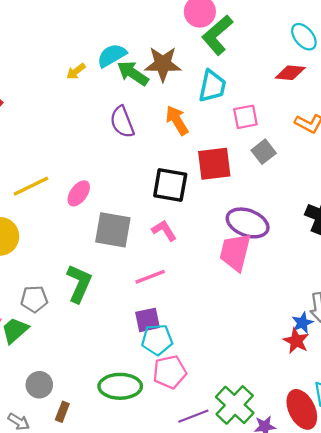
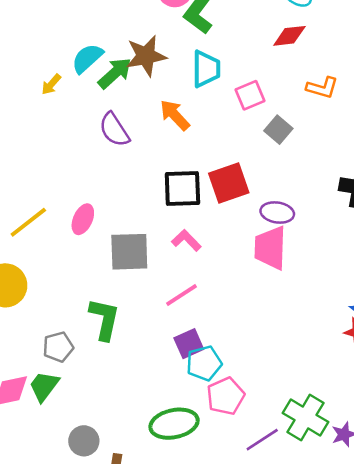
green arrow: (133, 73) -> (115, 73), turned 116
red square: (214, 164) -> (229, 183), moved
purple ellipse: (248, 223) -> (277, 213), size x0.7

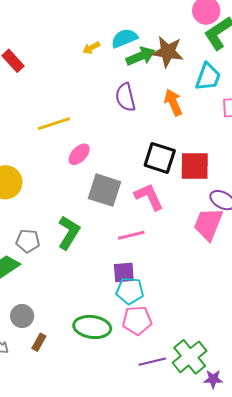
yellow line: (28, 222) -> (54, 124), moved
pink L-shape: (186, 240) -> (149, 197), size x1.4

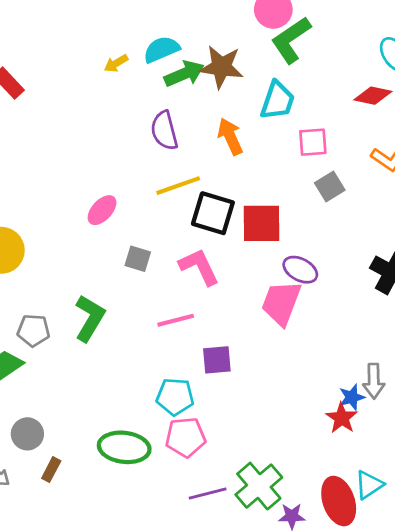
yellow line: (54, 124) -> (178, 186), moved
gray square: (104, 190) -> (138, 259), size x0.6
purple square: (124, 273) -> (217, 360), moved

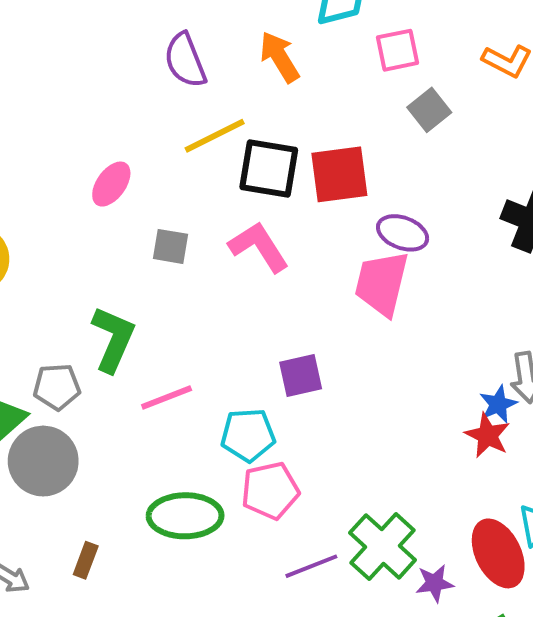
pink line: (176, 320) -> (167, 398), moved
gray pentagon: (33, 330) -> (57, 387), moved
gray circle: (27, 434) -> (43, 461), moved, size x1.5

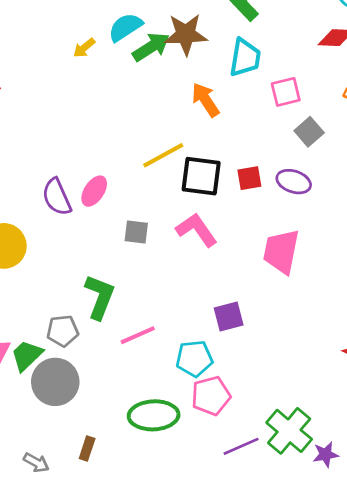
purple semicircle: (185, 60) -> (57, 197), moved
red square: (339, 174) -> (249, 178), size x0.6
purple ellipse: (403, 233) -> (294, 182), moved

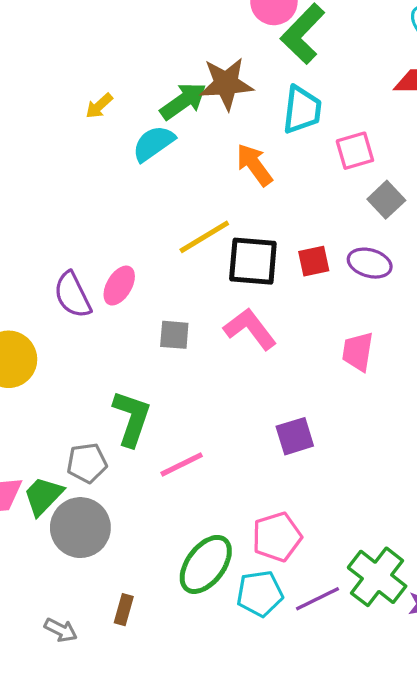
cyan semicircle: (125, 27) -> (153, 143), moved
pink trapezoid: (281, 251) -> (358, 352), size x0.7
cyan pentagon: (194, 359) -> (260, 594), moved
green ellipse: (154, 415) -> (206, 564), turned -48

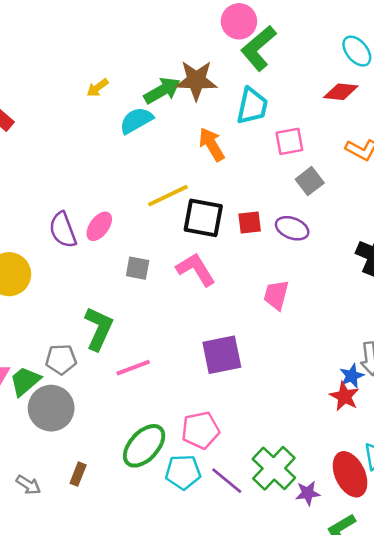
purple square: (295, 436) -> (222, 355), size x1.4
purple line: (317, 599) -> (227, 481), turned 60

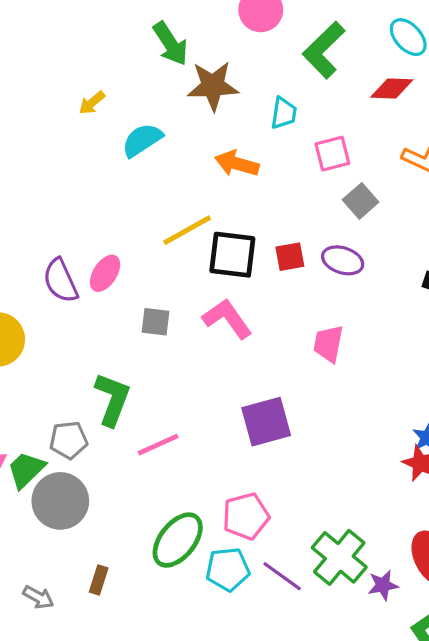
green L-shape: (259, 48) -> (324, 50), moved
green arrow: (162, 90) -> (170, 44), moved, turned 90
cyan trapezoid: (252, 106) -> (284, 113), size x0.7
orange arrow: (212, 144) -> (237, 164), turned -40

